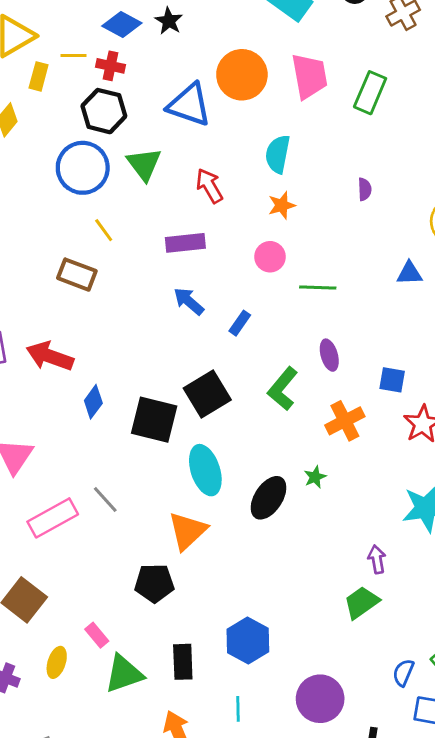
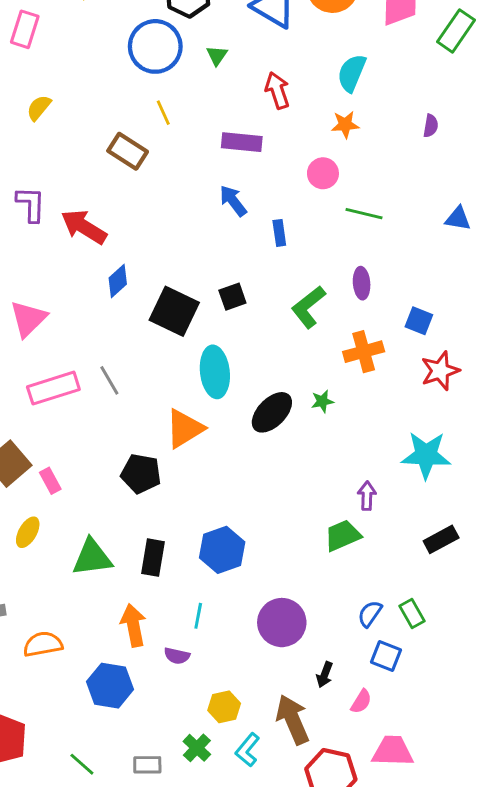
green triangle: (144, 164) -> (217, 55), size x0.6
blue rectangle: (240, 323) -> (279, 233), turned -55
black square: (207, 394) -> (232, 297), size x0.6
pink rectangle: (97, 635) -> (50, 481), moved

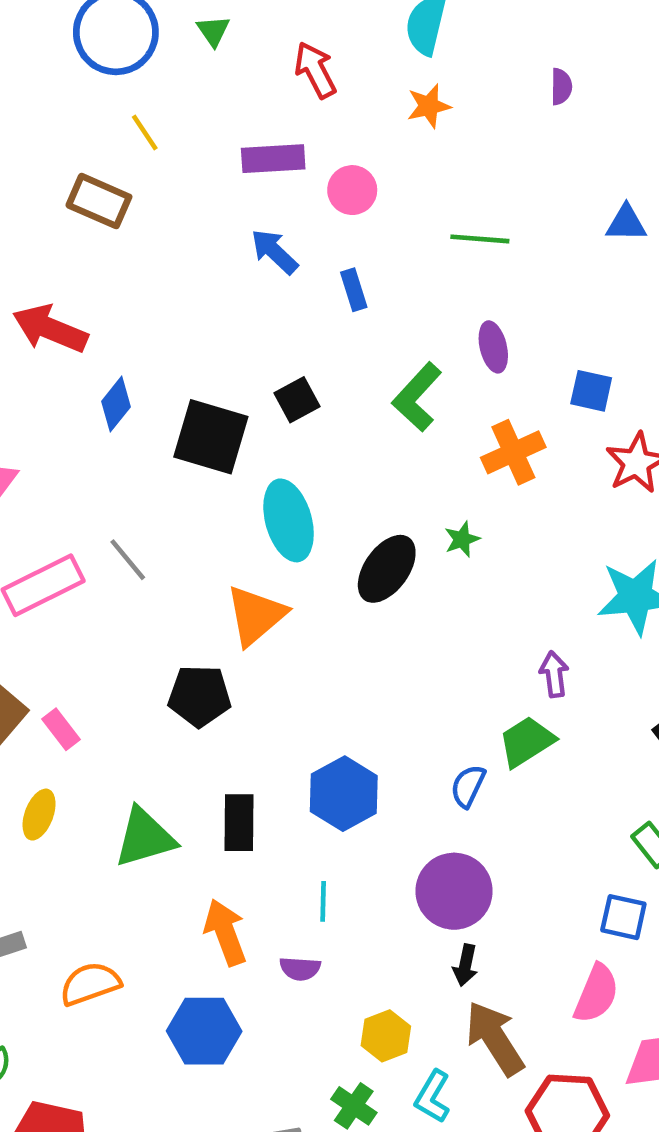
pink circle: (323, 173) -> (352, 190), moved
blue semicircle: (370, 614) -> (468, 786), moved
black arrow: (325, 675) -> (465, 965), moved
pink semicircle: (361, 701) -> (596, 994), size x1.5

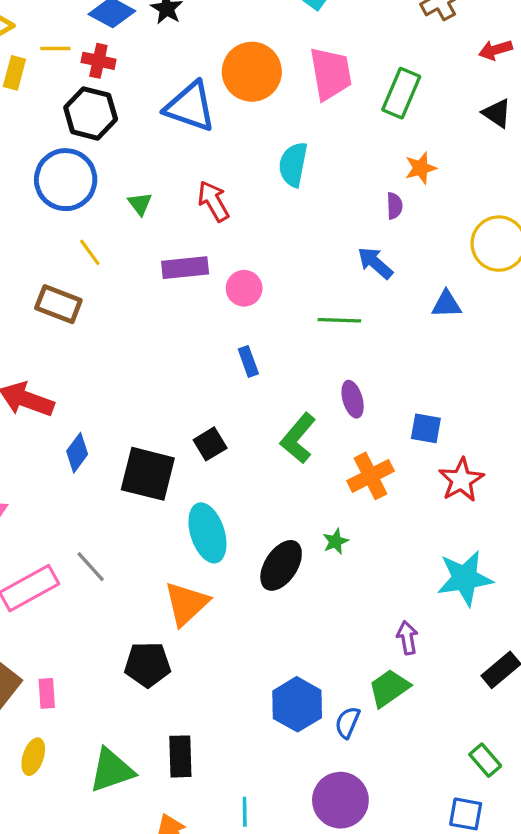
green triangle: (213, 31) -> (140, 204), moved
orange star: (429, 106) -> (421, 168), moved
blue arrow: (274, 252) -> (375, 263), moved
pink rectangle: (61, 729) -> (47, 693), turned 36
blue hexagon: (344, 794) -> (297, 704), moved

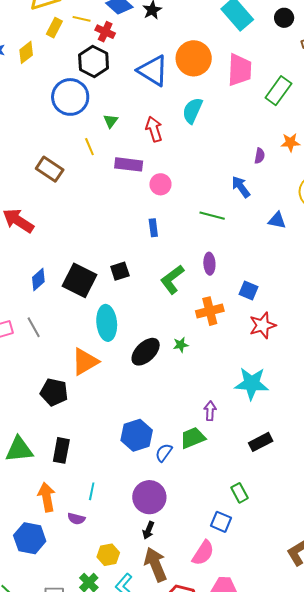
cyan semicircle: (293, 164) -> (192, 111), moved
orange star: (421, 168) -> (290, 142), moved
yellow line: (90, 252) -> (89, 147), moved
blue diamond: (77, 453) -> (38, 280), moved

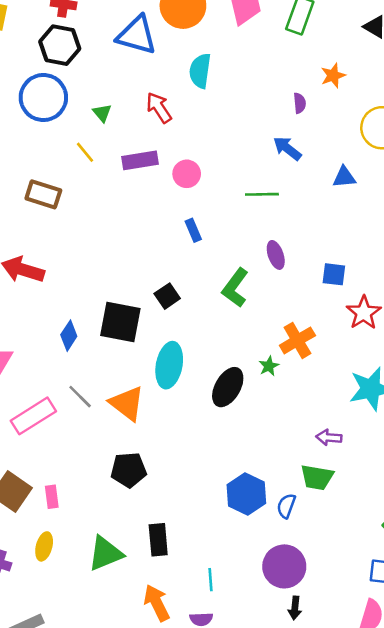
orange cross: (210, 311) -> (297, 340), moved
cyan ellipse: (107, 323) -> (169, 365), turned 32
orange triangle: (85, 362) -> (127, 403), moved, turned -36
purple arrow: (210, 411) -> (329, 437), turned -72
green trapezoid: (193, 438) -> (317, 477), turned -132

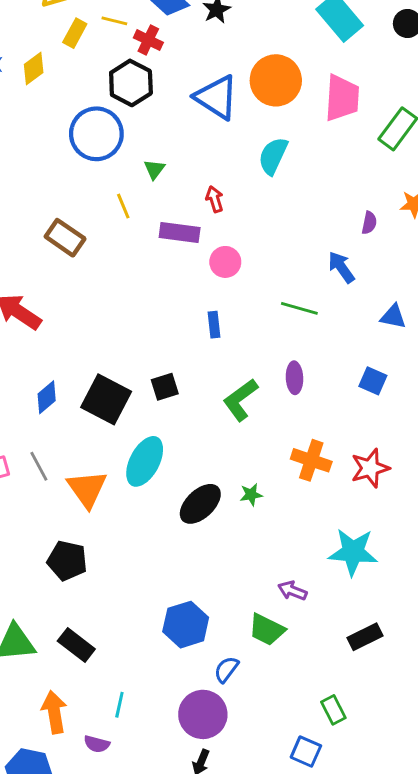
red arrow: (159, 108) -> (215, 199), moved, size x0.7
blue square: (334, 274) -> (373, 381), moved
orange cross: (297, 340) -> (311, 460), moved, turned 32
blue semicircle: (286, 506) -> (226, 669), moved
black rectangle: (158, 540) -> (76, 645), turned -64

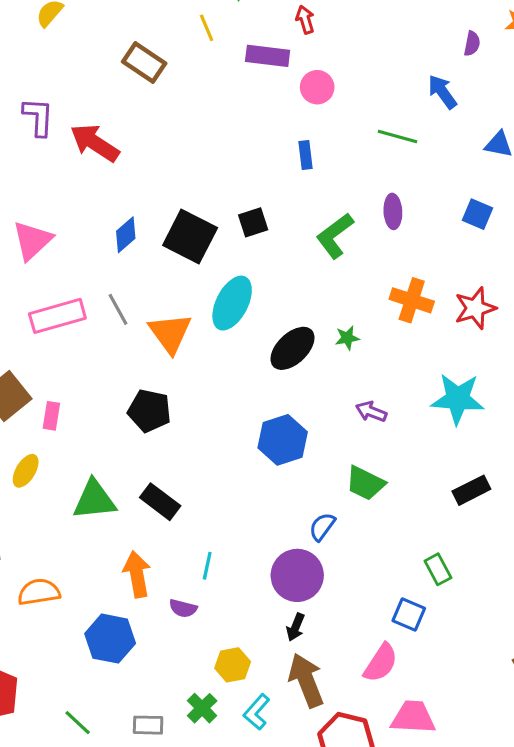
purple arrow: (292, 591) -> (371, 412), moved
blue hexagon: (186, 625) -> (283, 440), moved

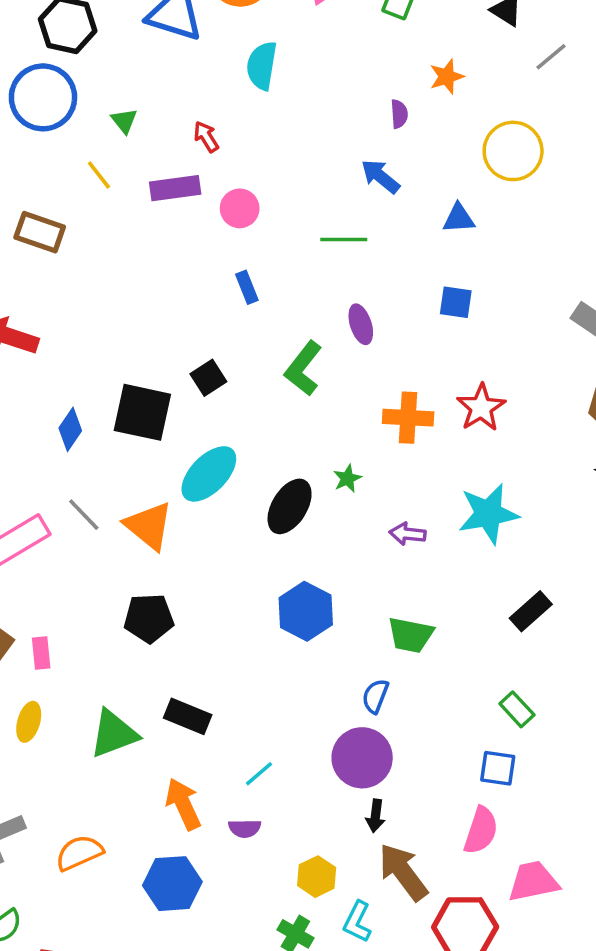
cyan ellipse: (232, 303) -> (209, 474), turned 32
purple arrow: (371, 412) -> (408, 534), moved
cyan line: (207, 566) -> (259, 774), turned 52

